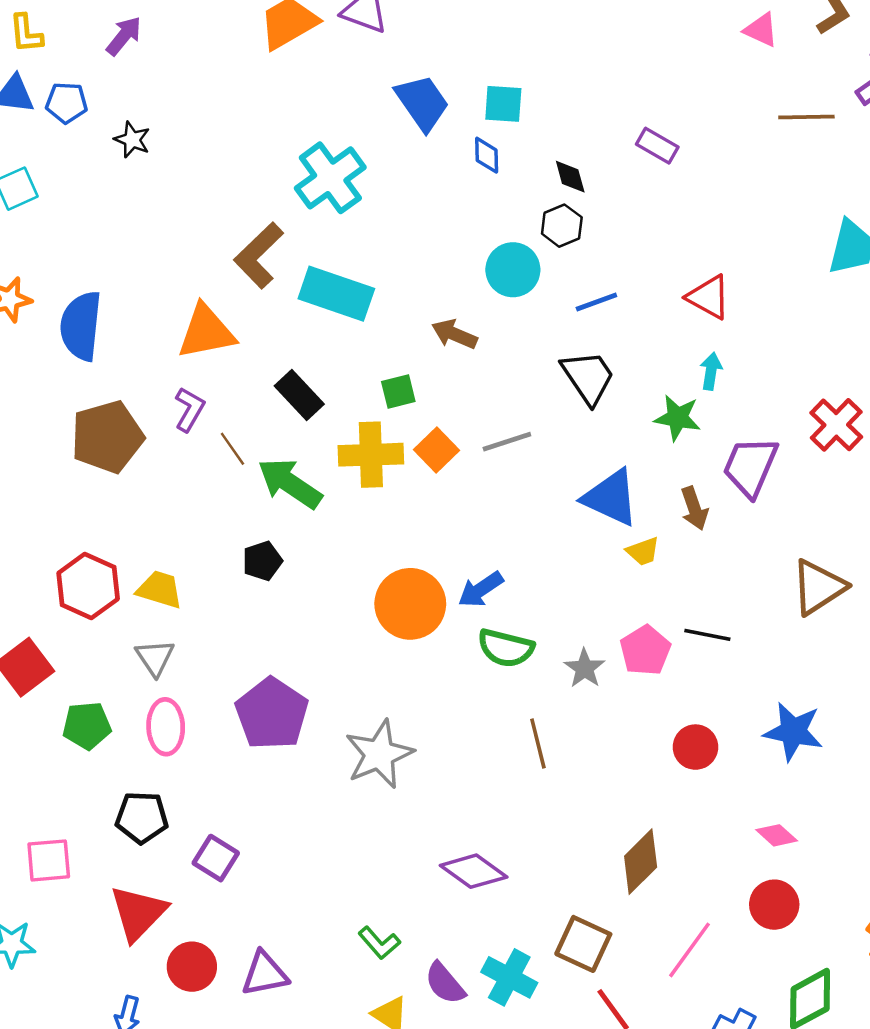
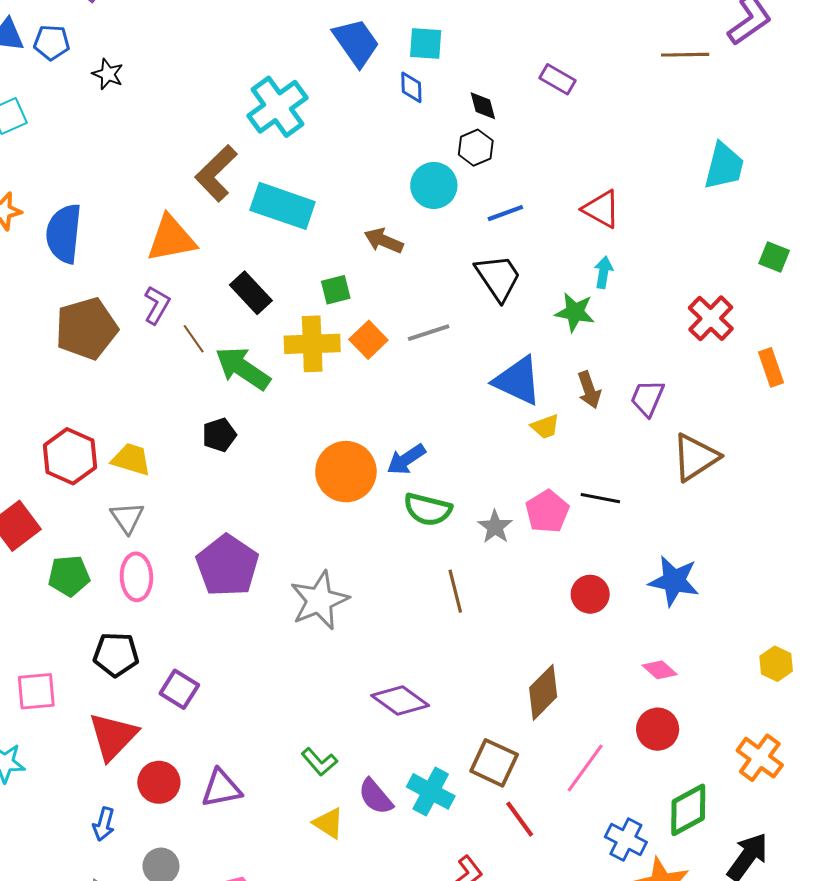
purple trapezoid: (750, 467) -> (647, 398), moved, size x0.7

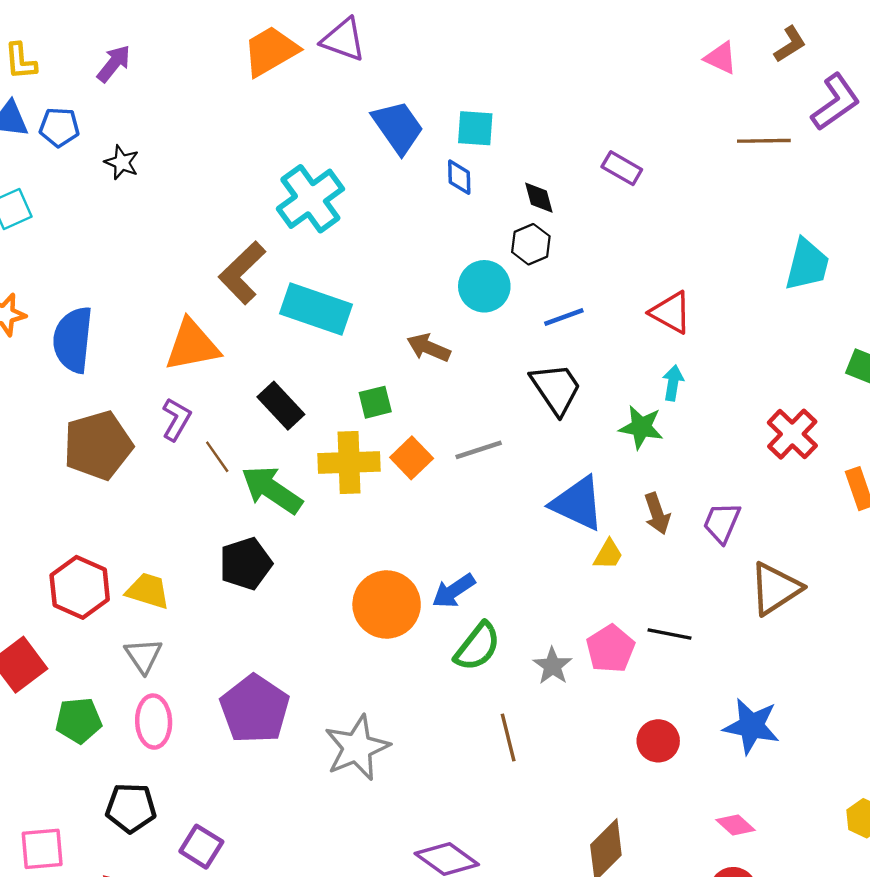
yellow trapezoid: (545, 427) -> (608, 554), turned -40
black pentagon: (219, 435) -> (246, 564), size x1.4
green semicircle: (428, 509) -> (477, 647), turned -66

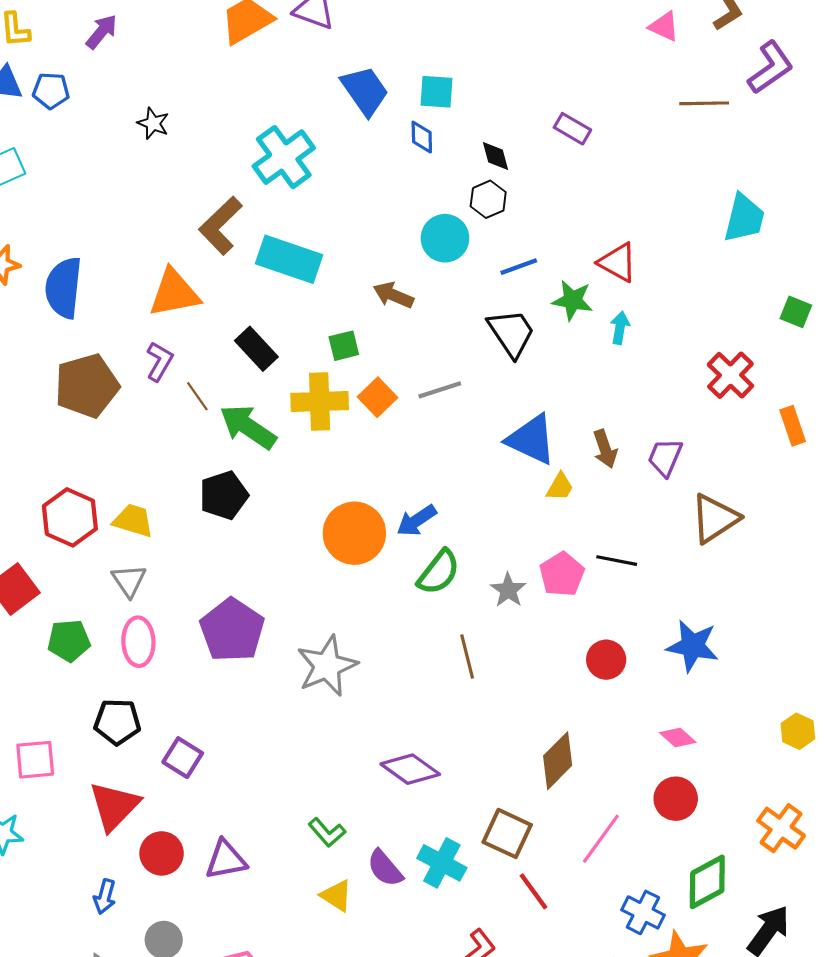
black star: (122, 162) -> (153, 123), moved
green star: (641, 427) -> (572, 300), moved

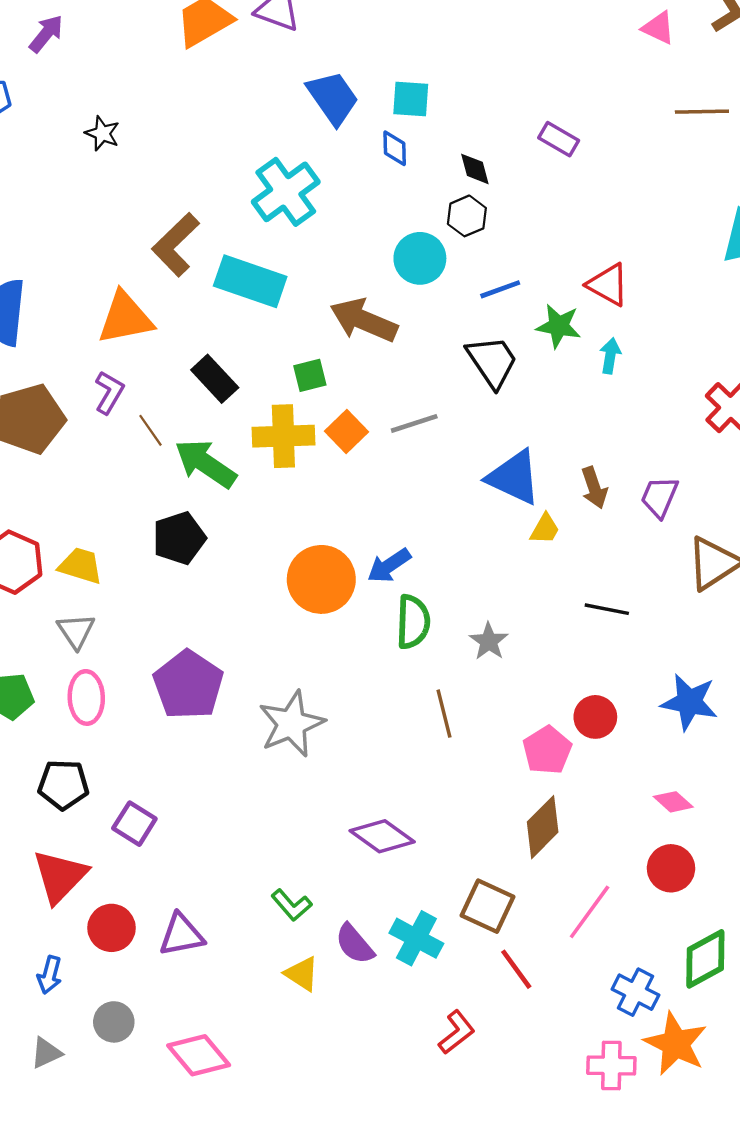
cyan cross: (284, 157) -> (286, 192), moved
brown arrow: (393, 295) -> (364, 320), size x1.5
green semicircle: (439, 572) -> (413, 622), turned -36
pink pentagon: (562, 574) -> (547, 750), moved

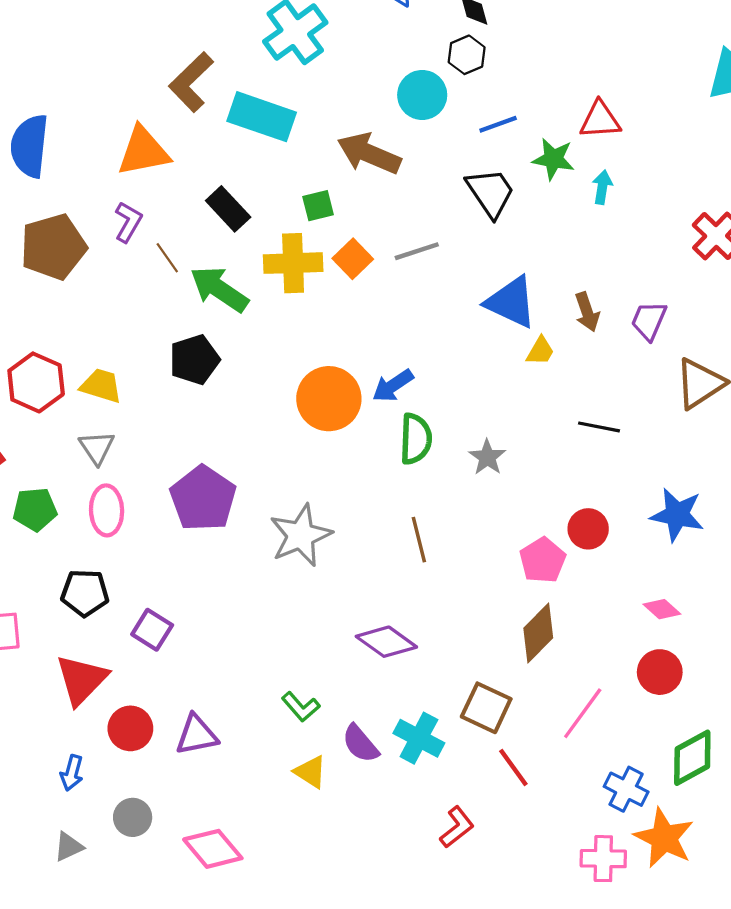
red triangle: (608, 285) -> (600, 120), turned -33
brown line: (444, 714) -> (419, 540), moved

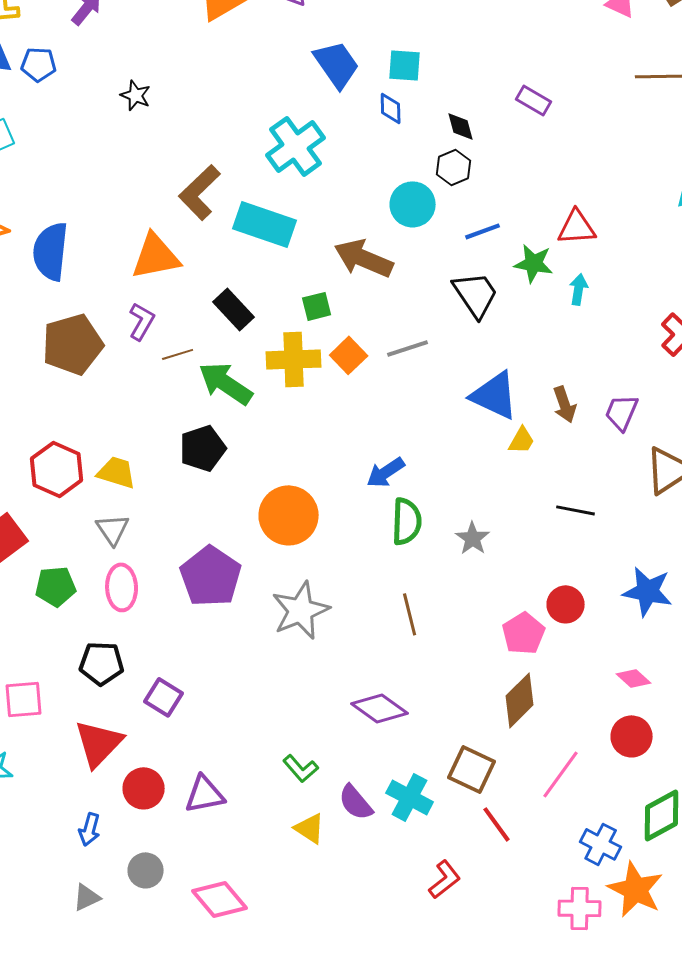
brown line: (167, 258) -> (178, 354), turned -72
orange circle: (329, 399) -> (289, 515), moved

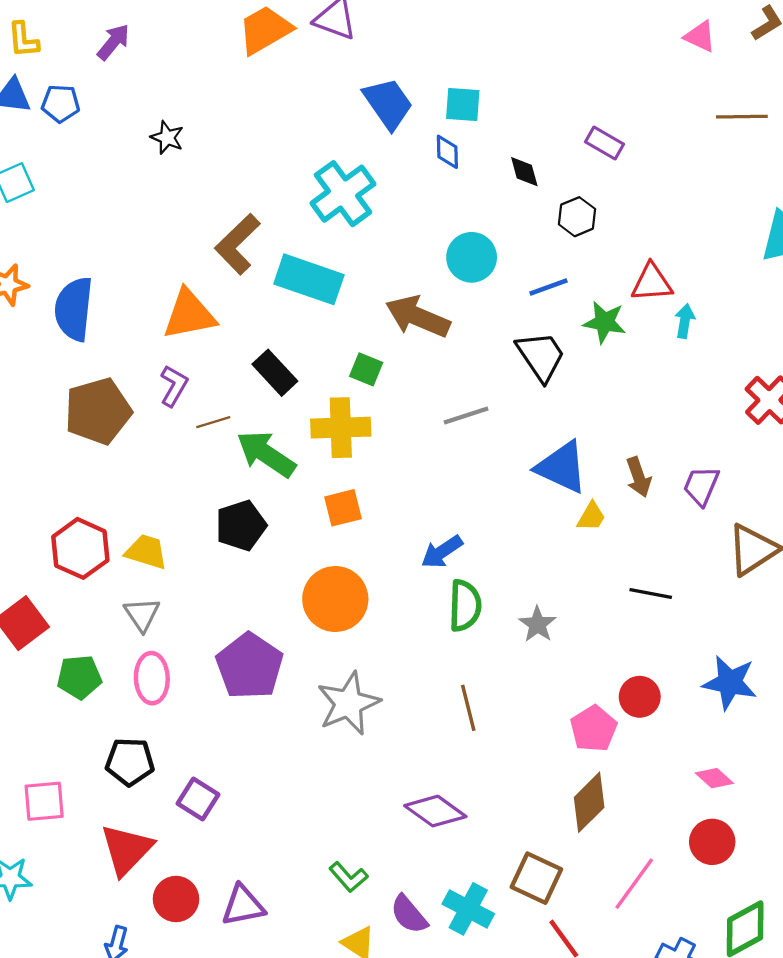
black hexagon: (454, 167) -> (577, 217), moved
cyan arrow: (579, 289) -> (685, 321), moved
green square: (317, 306) -> (366, 369), turned 36
orange square: (349, 355) -> (343, 508), moved, turned 30

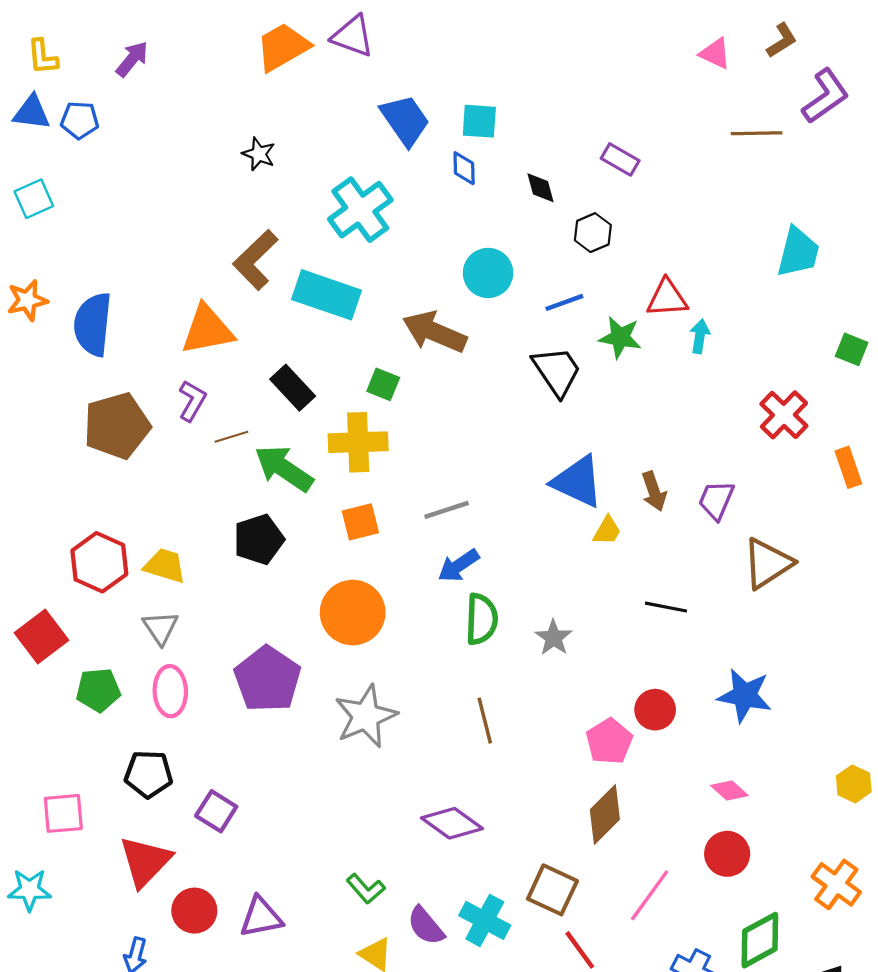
black star: (167, 138) -> (259, 154), moved
gray line: (466, 416) -> (447, 510), moved

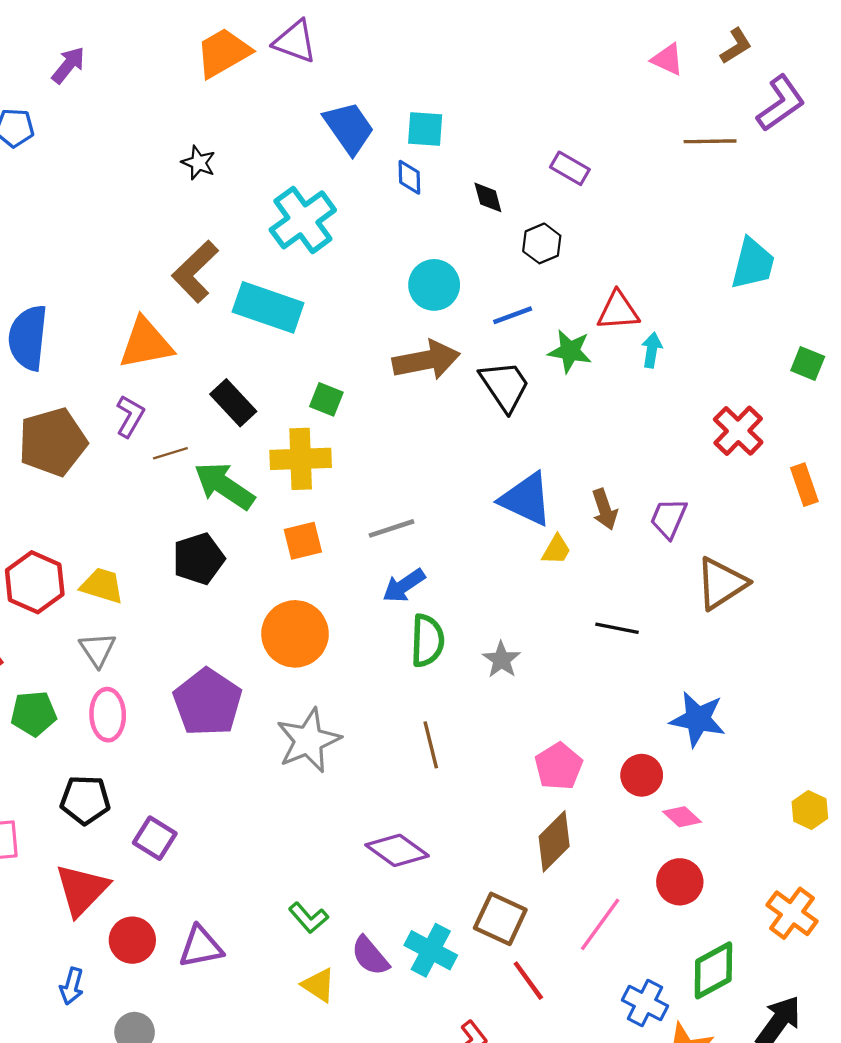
brown arrow: (435, 332) -> (426, 360), moved, turned 146
red circle: (655, 710) -> (642, 775), moved

